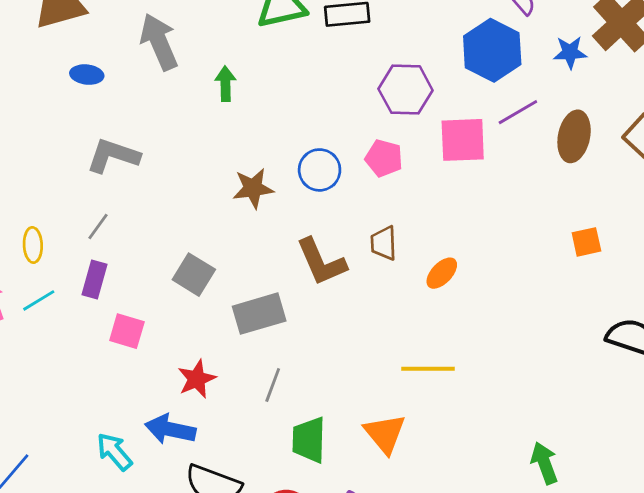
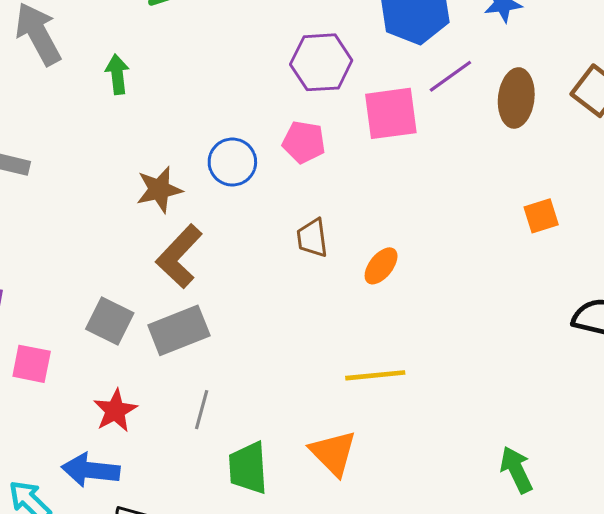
brown L-shape: (321, 262) -> (179, 256), moved, turned 72
gray square: (194, 275) -> (110, 321), moved

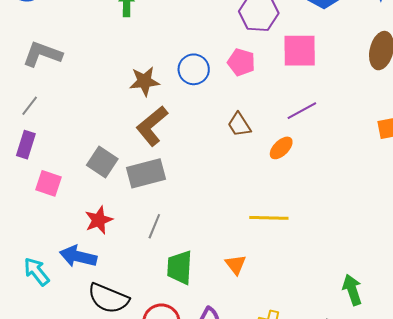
purple line: (450, 76) -> (302, 111), moved
brown trapezoid: (312, 238) -> (239, 125), turned -32
orange triangle: (333, 453) -> (236, 265), size x0.7

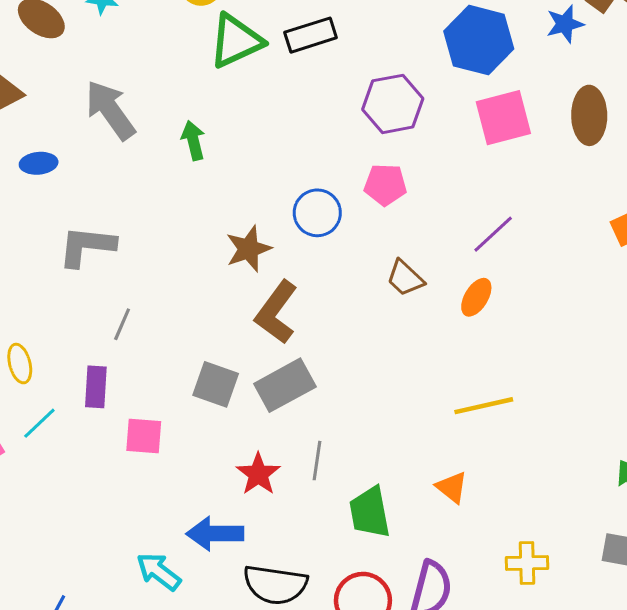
pink square: (300, 51) -> (503, 118), moved
gray line: (30, 106) -> (122, 324), moved
red star: (99, 220) -> (258, 474), moved

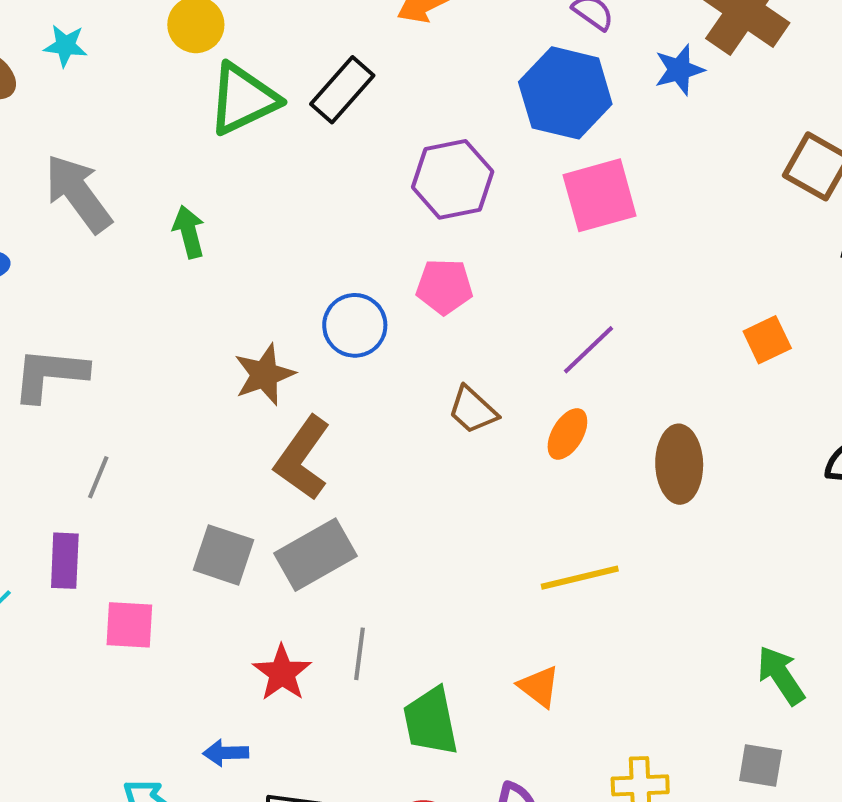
black rectangle: (311, 35) -> (342, 90), turned -30
brown ellipse: (589, 115) -> (679, 464), moved
blue arrow: (215, 534) -> (226, 753), size x0.6

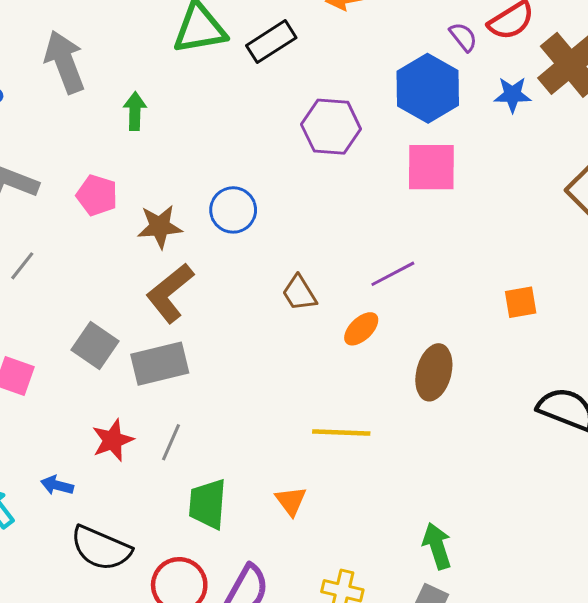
pink pentagon: (444, 287) -> (97, 195), moved
green arrow: (781, 675) -> (437, 546), moved

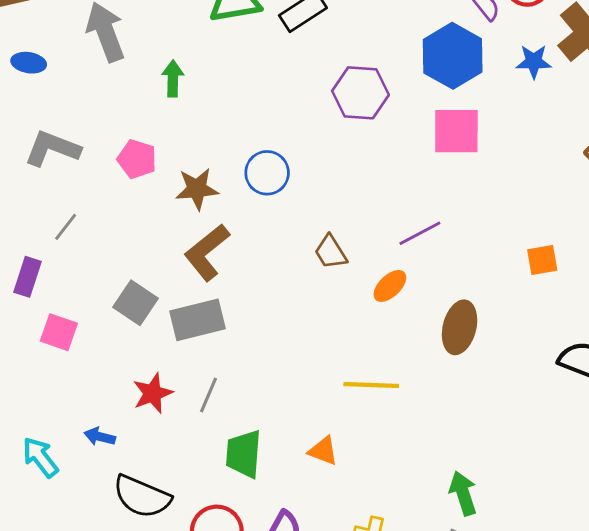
orange triangle: (291, 501) -> (323, 451), turned -32

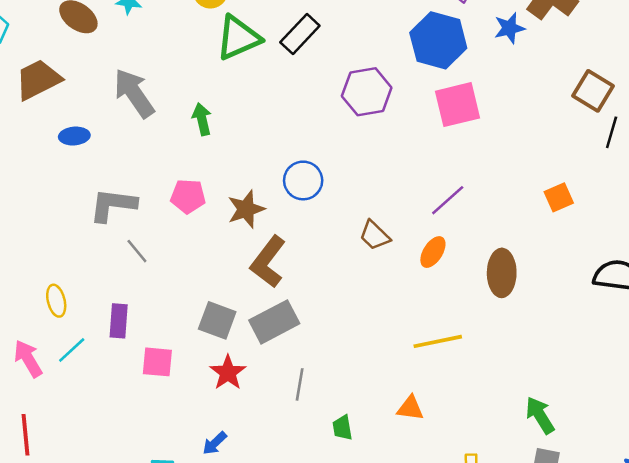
gray line: (66, 227) -> (137, 251), moved, turned -64
red star: (153, 393) -> (228, 373), moved
blue arrow: (100, 437) -> (215, 443), turned -44
green trapezoid: (244, 454) -> (342, 428), size x0.6

